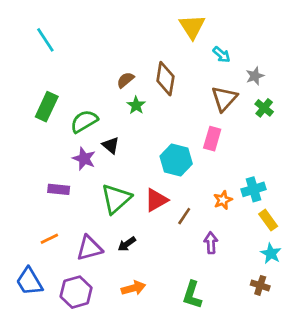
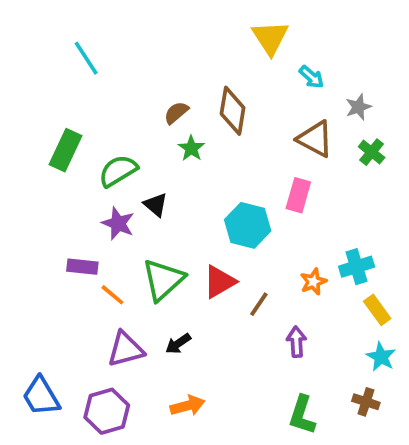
cyan line: (45, 40) -> (86, 58), moved
brown triangle: (224, 99) -> (315, 139), turned -44
orange line: (49, 239) -> (112, 295), moved, turned 66
green L-shape: (192, 295) -> (302, 415), moved

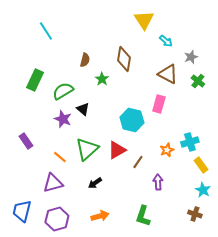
brown semicircle: (176, 113) -> (85, 60), moved, turned 144
purple rectangle: (82, 267) -> (26, 141), moved, turned 49
purple triangle: (126, 349) -> (53, 183), moved
blue trapezoid: (41, 396) -> (22, 211), turned 45
green L-shape: (302, 415) -> (143, 216), moved

